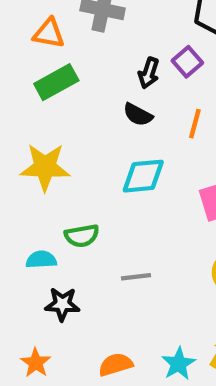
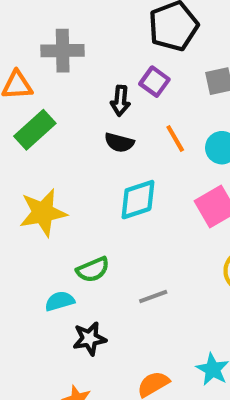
orange line: (195, 124) -> (175, 139), turned -32

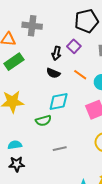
orange line: (175, 139) -> (80, 75), turned -32
green semicircle: (93, 270) -> (43, 121), moved
black star: (89, 339) -> (17, 164), moved

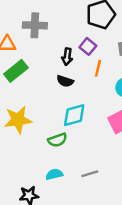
orange line: (80, 75) -> (98, 68), moved, turned 72
cyan semicircle: (15, 145) -> (54, 174), moved
gray line: (60, 149) -> (90, 174), moved

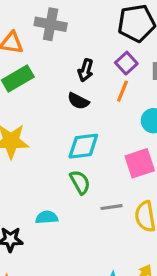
purple square: (88, 46) -> (126, 63), moved
green semicircle: (57, 140) -> (80, 182), moved, turned -108
gray line: (90, 174) -> (112, 207), moved

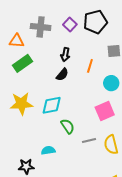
purple square: (126, 63) -> (70, 24), moved
black semicircle: (78, 101) -> (62, 75), turned -72
cyan diamond: (83, 146) -> (52, 105), moved

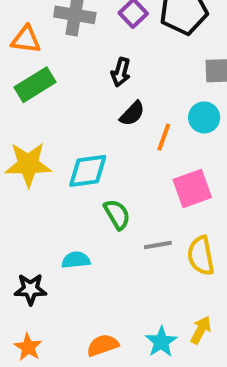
orange line: (90, 66) -> (164, 137), moved
black semicircle: (62, 75) -> (132, 114), moved
cyan circle: (111, 83) -> (204, 117), moved

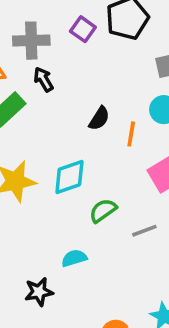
black arrow: (121, 72) -> (43, 79), moved, turned 145
green semicircle: (117, 214) -> (103, 211), turned -84

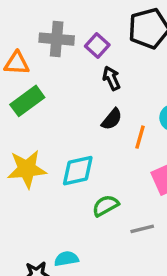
purple square: (83, 29) -> (97, 45), moved
black arrow: (43, 79) -> (111, 78), moved
cyan semicircle: (74, 258) -> (66, 259), moved

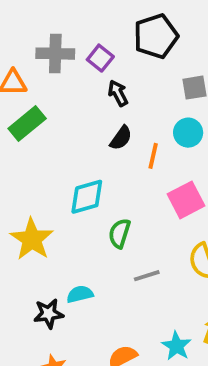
yellow star: (27, 169) -> (32, 239), moved, turned -30
green semicircle: (106, 206) -> (120, 233), turned -40
gray line: (142, 229) -> (147, 276), moved

